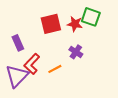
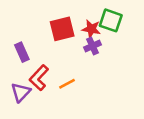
purple cross: (76, 52) -> (93, 46), moved, turned 32
purple triangle: (17, 76) -> (21, 92), size x0.7

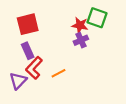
red square: (62, 29) -> (28, 24), moved
purple rectangle: (22, 52) -> (28, 51), moved

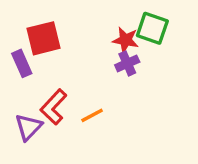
purple rectangle: (28, 51) -> (22, 63), moved

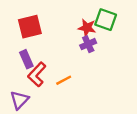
purple rectangle: (22, 63) -> (26, 59), moved
purple triangle: (28, 127) -> (19, 100), moved

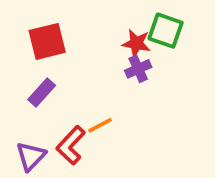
purple rectangle: (26, 59) -> (42, 92), turned 66
red L-shape: (37, 74) -> (71, 145), moved

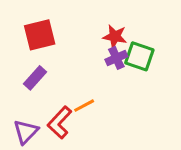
green square: (166, 31) -> (139, 56), moved

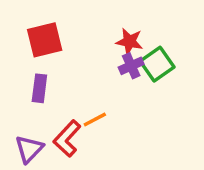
green square: (139, 56) -> (157, 64), turned 36
purple rectangle: (35, 78) -> (39, 88), turned -35

